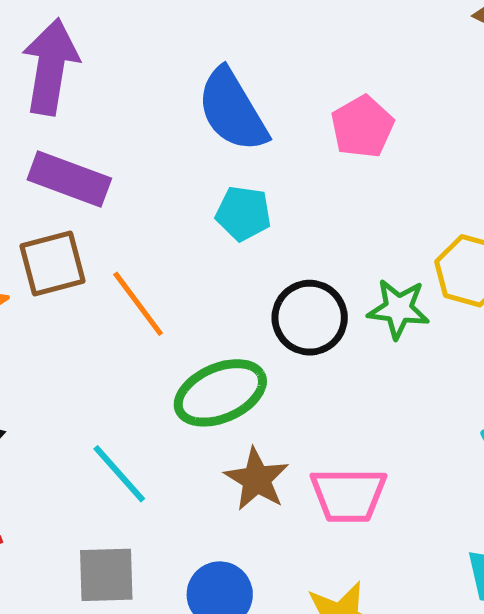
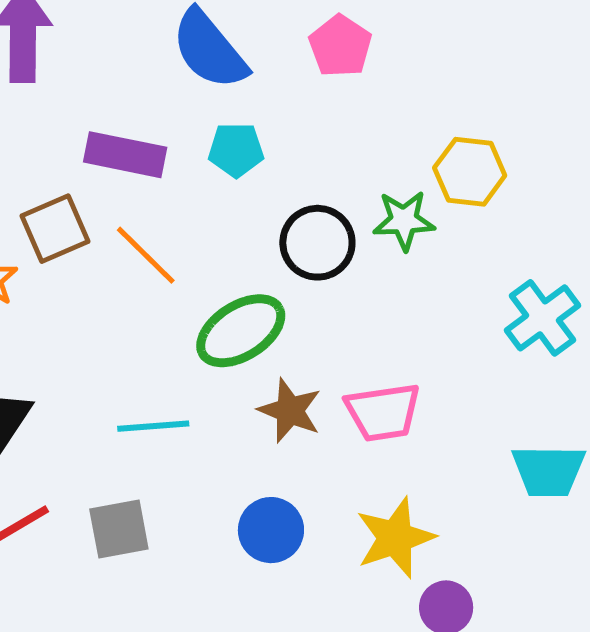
purple rectangle: (69, 179) -> (125, 155), moved
cyan line: (119, 474) -> (153, 426), turned -44
gray square: (106, 575) -> (119, 529), moved

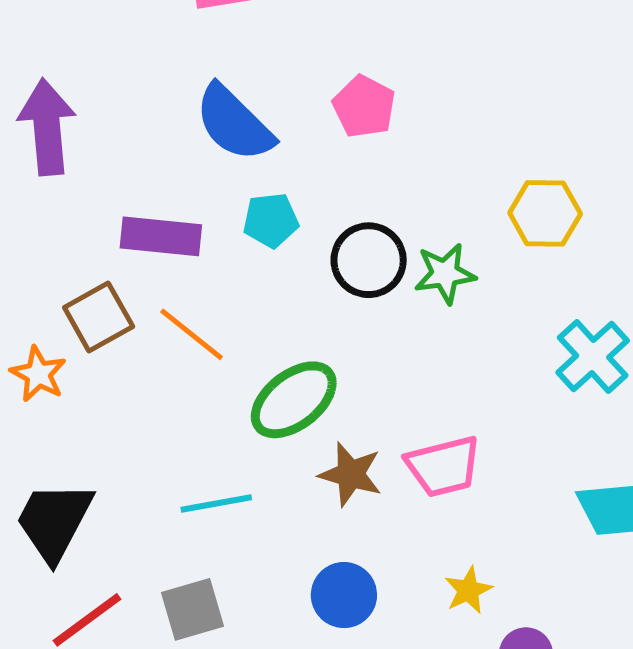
yellow hexagon: (470, 172) -> (545, 213), moved
black circle: (317, 243) -> (369, 260), moved
yellow star: (395, 538) -> (468, 590), size x0.6

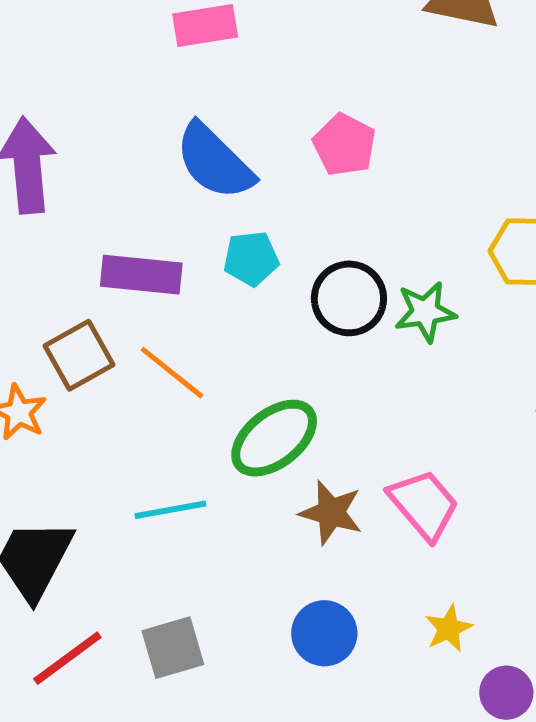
pink trapezoid: (443, 466) -> (424, 505), turned -116
cyan line: (216, 504) -> (170, 510), moved

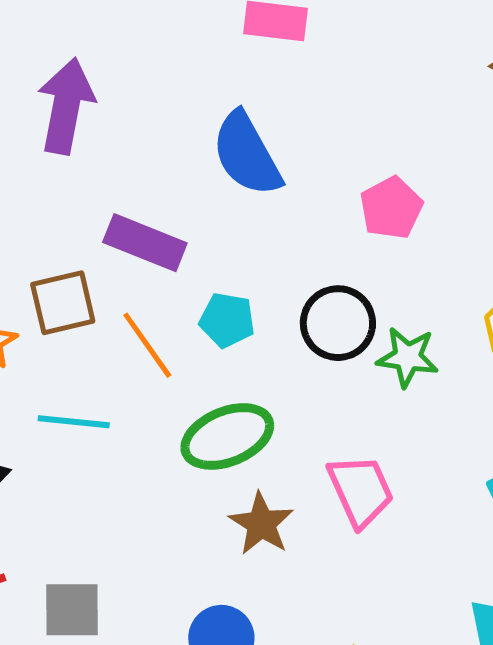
pink pentagon: (344, 145) -> (391, 208), moved
cyan pentagon: (251, 259) -> (227, 320), moved
pink trapezoid: (424, 505) -> (361, 491), moved
cyan line: (170, 510) -> (74, 422), moved

